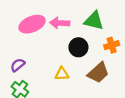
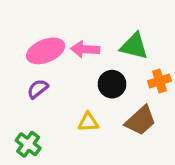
purple semicircle: (18, 65) -> (38, 89), moved

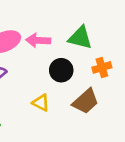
yellow triangle: (88, 122) -> (41, 103), turned 30

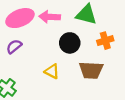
brown trapezoid: (86, 101) -> (91, 70), turned 45

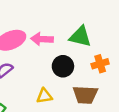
yellow triangle: (52, 71) -> (44, 96), turned -35

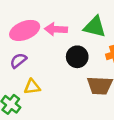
yellow triangle: (44, 96) -> (32, 87), moved

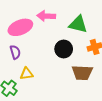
pink arrow: (56, 29) -> (46, 16), moved
purple semicircle: (18, 61) -> (15, 52), turned 112

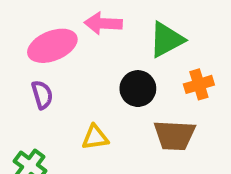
green triangle: (78, 24) -> (166, 40), turned -42
yellow triangle: (27, 74) -> (95, 137), moved

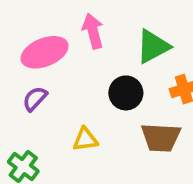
pink arrow: (103, 23) -> (93, 31), turned 72
purple semicircle: (42, 95) -> (35, 99), turned -120

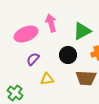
purple semicircle: (35, 99) -> (33, 59), moved

